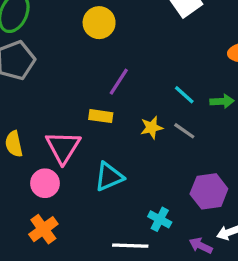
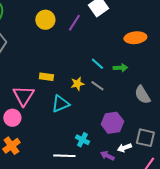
purple line: (119, 82) -> (74, 23), moved
cyan triangle: (109, 177) -> (60, 104), moved

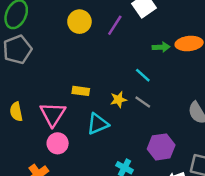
green arrow: (120, 68) -> (161, 47), moved
pink circle: (12, 118) -> (58, 143), moved

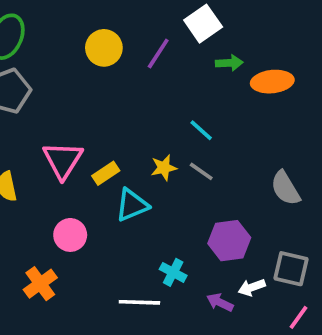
green arrow: (161, 47) -> (229, 63), moved
yellow rectangle: (81, 91) -> (106, 173), moved, turned -42
pink triangle: (53, 114) -> (63, 160), moved

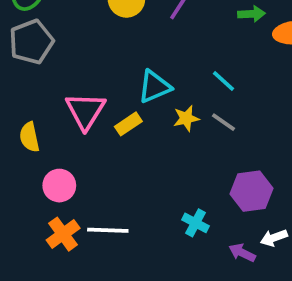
cyan triangle: (132, 205) -> (154, 87), moved
pink circle: (70, 235) -> (59, 186), moved
white line: (139, 302) -> (108, 230), moved

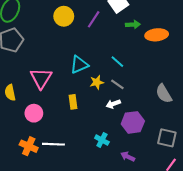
yellow rectangle: (128, 124) -> (73, 102), moved, turned -64
pink circle: (59, 186) -> (34, 113), moved
orange cross: (63, 234) -> (29, 146), turned -30
white arrow: (274, 238) -> (113, 104), moved

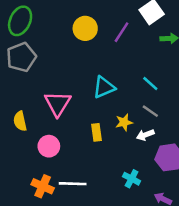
yellow star: (97, 82) -> (124, 122), moved

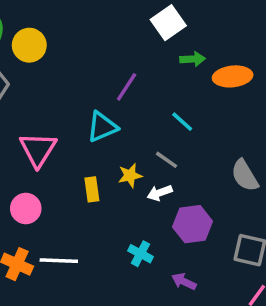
yellow circle: (85, 28) -> (29, 45), moved
purple line: (122, 32) -> (127, 87), moved
cyan line: (150, 84) -> (182, 122), moved

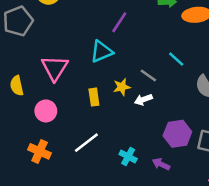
cyan line: (182, 122) -> (176, 59), moved
purple hexagon: (193, 224) -> (177, 134), moved
cyan cross: (140, 254) -> (128, 157), moved
white line: (59, 261) -> (86, 143), moved, turned -40

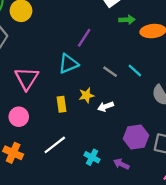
gray line: (148, 76) -> (110, 72), moved

